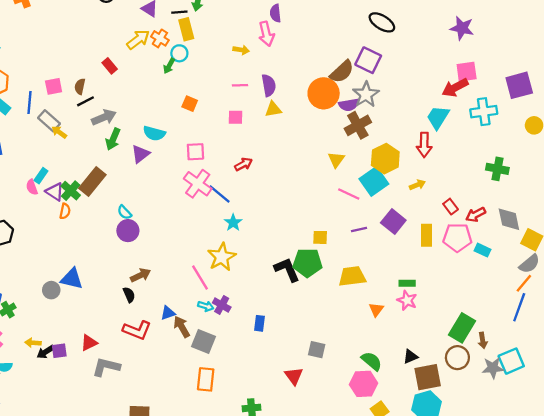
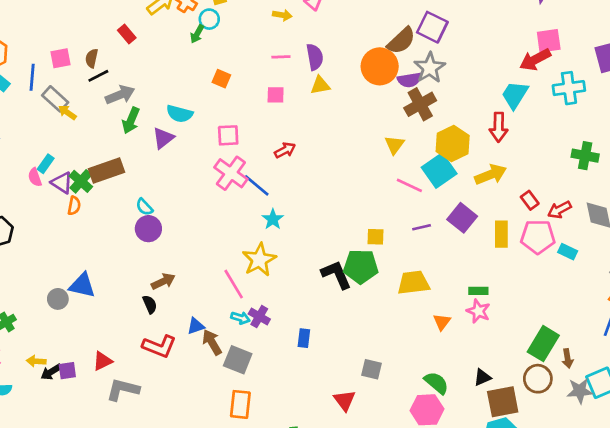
brown rectangle: (92, 181) -> (107, 171), turned 32
yellow arrow: (417, 185) -> (491, 175), size x1.6

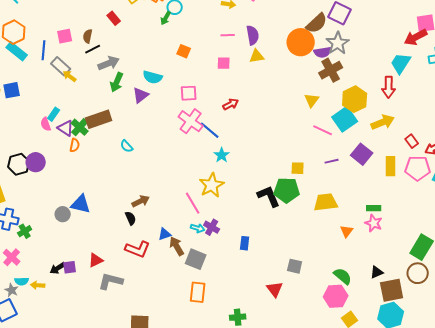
purple circle: (148, 229) -> (36, 162), moved
yellow arrow: (36, 361) -> (38, 285), moved

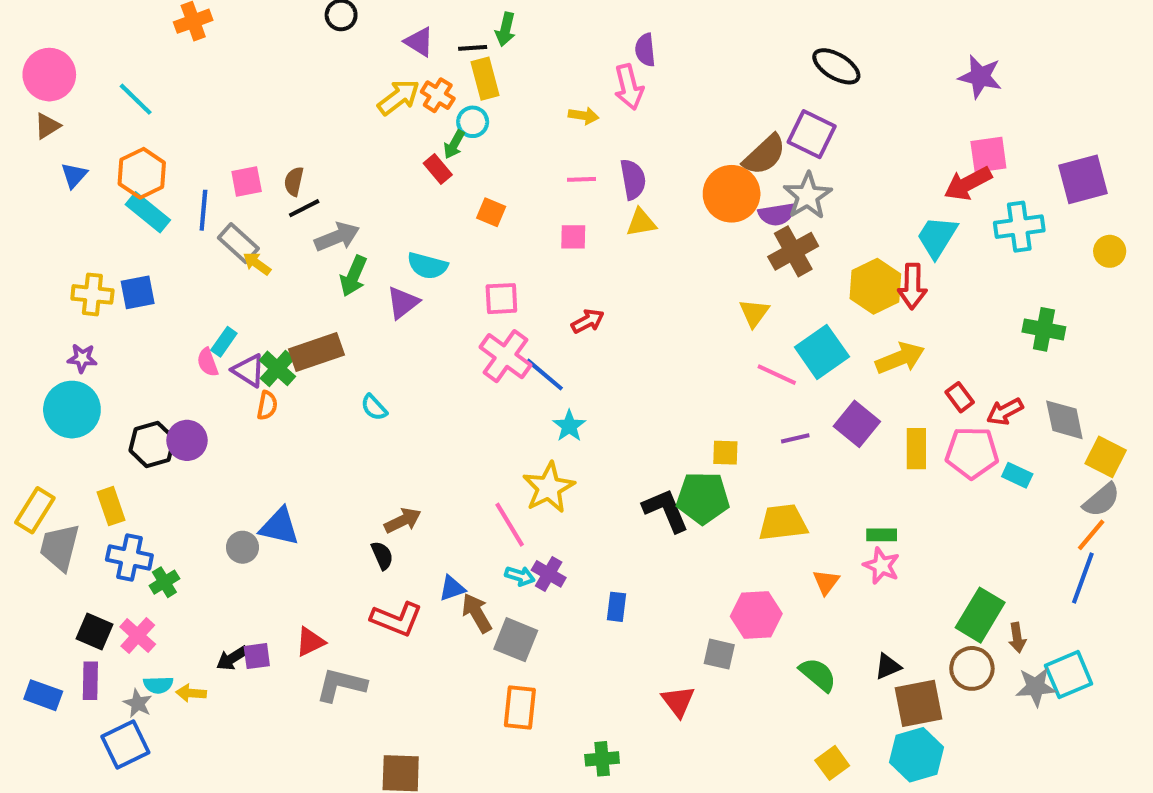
red rectangle: (114, 18) -> (438, 169), moved
yellow hexagon: (355, 99) -> (875, 286), moved
pink hexagon: (336, 296) -> (756, 615), moved

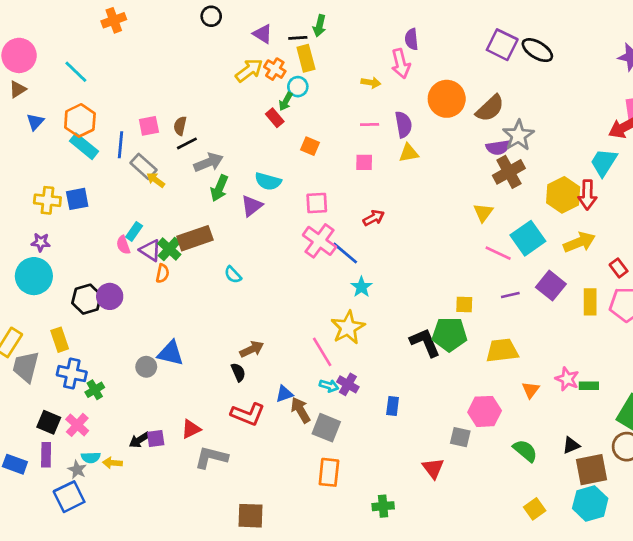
purple square: (812, 134) -> (502, 45), moved
orange circle: (732, 194) -> (447, 99), moved
green rectangle: (882, 535) -> (589, 386), moved

